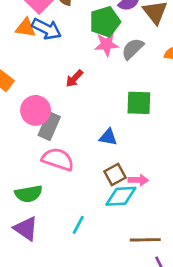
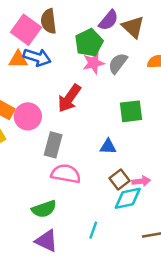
red arrow: (74, 78) -> (69, 98), size x1.6
pink circle: (36, 110) -> (28, 116), moved

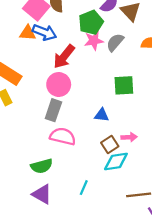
red arrow: (69, 98) -> (64, 57), moved
pink circle: (28, 116) -> (59, 84), moved
pink arrow: (141, 181) -> (129, 137), moved

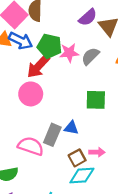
green pentagon: (91, 22) -> (50, 46), moved, turned 30
gray rectangle: (53, 110) -> (52, 135), moved

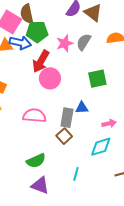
green pentagon: (50, 46) -> (37, 32), moved
pink circle: (31, 94) -> (50, 78), moved
pink semicircle: (31, 146) -> (34, 116), moved
brown square: (77, 158) -> (64, 136), moved

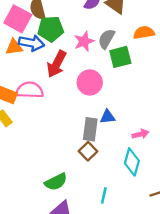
pink circle: (50, 78) -> (90, 82), moved
green square: (97, 79) -> (120, 57), moved
pink semicircle: (34, 116) -> (30, 90), moved
cyan diamond: (101, 147) -> (132, 162), turned -55

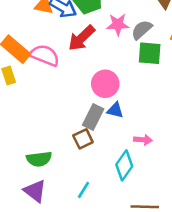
pink circle: (90, 82) -> (105, 84), moved

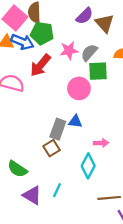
pink circle: (105, 84) -> (79, 88), moved
green semicircle: (39, 159) -> (17, 169), turned 48
purple triangle: (35, 191) -> (32, 195), moved

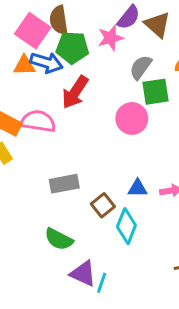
pink star: (69, 51) -> (110, 38), moved
blue triangle: (75, 121) -> (138, 188), moved
gray rectangle: (58, 129) -> (64, 184), moved, turned 66
cyan diamond: (88, 166) -> (126, 226), moved
cyan line: (57, 190) -> (102, 283), moved

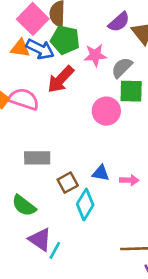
pink star: (110, 38) -> (95, 55), moved

